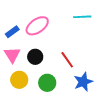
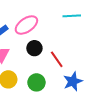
black circle: (35, 57) -> (34, 48), moved

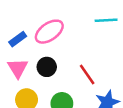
black circle: (34, 48) -> (47, 67), moved

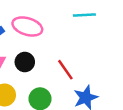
pink ellipse: (49, 32) -> (27, 26), turned 52

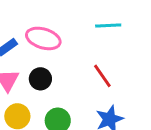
red line: (65, 70) -> (102, 76), moved

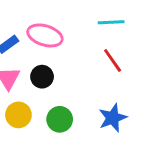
red line: (102, 76) -> (113, 60), moved

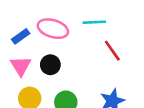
cyan line: (111, 22) -> (94, 22), moved

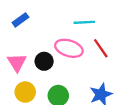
pink ellipse: (53, 29) -> (69, 48), moved
blue rectangle: (21, 36) -> (20, 20), moved

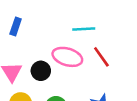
blue rectangle: (20, 20) -> (16, 27), turned -35

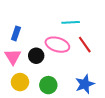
blue rectangle: (16, 27) -> (16, 33), moved

